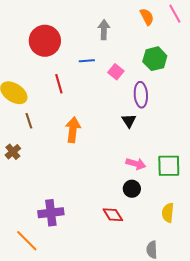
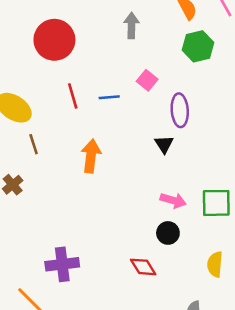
green hexagon: (155, 59) -> (198, 46), moved
blue line: (87, 61) -> (109, 97), moved

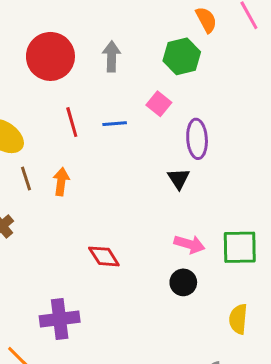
gray arrow: (131, 25) -> (112, 56), moved
green hexagon: (198, 46) -> (182, 56), moved
orange arrow: (91, 156) -> (61, 182), moved, size x0.7
red diamond: (143, 267) -> (104, 256), moved

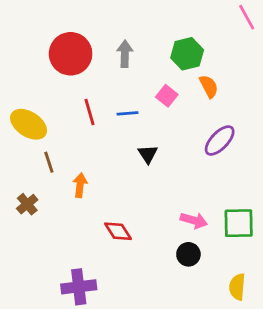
orange semicircle: (206, 20) -> (209, 86), moved
purple ellipse: (197, 139) -> (220, 140), moved, turned 48
black triangle: (179, 179) -> (148, 154), moved
orange arrow: (61, 182) -> (80, 185), moved

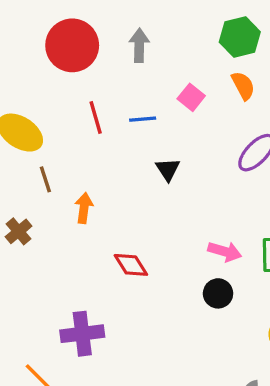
green hexagon: (187, 54) -> (240, 37), moved

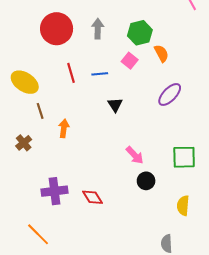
green hexagon: (240, 37) -> (140, 33), moved
pink arrow: (225, 252) -> (135, 155), moved, turned 30
red diamond: (131, 265) -> (93, 197), moved
purple cross: (82, 334) -> (54, 191), moved

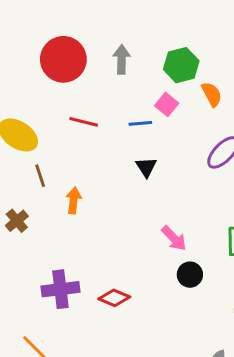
red line: (71, 73) -> (84, 122), turned -60
blue line: (100, 74) -> (140, 123), moved
red diamond: (93, 197) -> (114, 298), turned -35

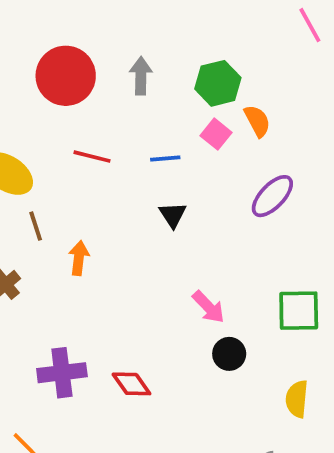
pink square: (167, 104) -> (216, 134), moved
red diamond: (114, 298) -> (131, 384), turned 32

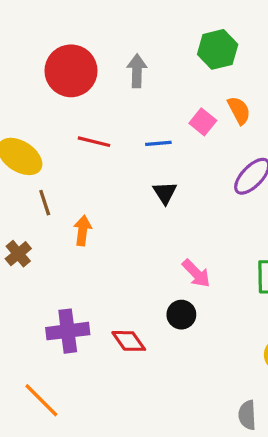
green hexagon: (218, 83) -> (218, 49), moved
black circle: (229, 354) -> (181, 315), moved

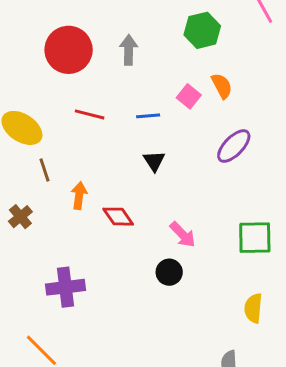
red diamond: (129, 341) -> (118, 217), moved

